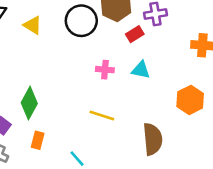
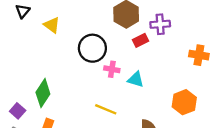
black circle: (81, 21) -> (92, 48), moved
cyan triangle: (141, 70) -> (136, 79), moved

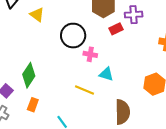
cyan triangle: (136, 79) -> (106, 74), moved

